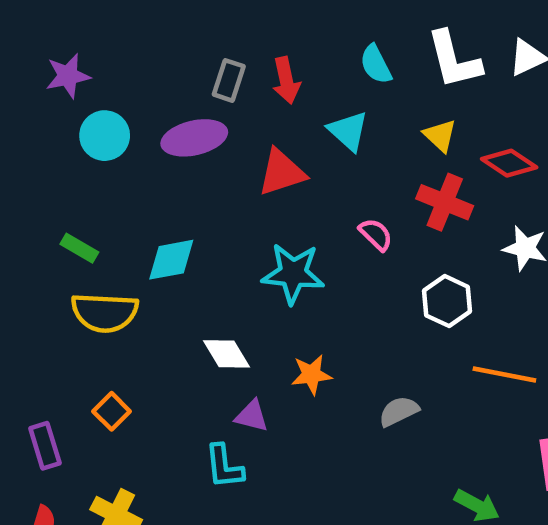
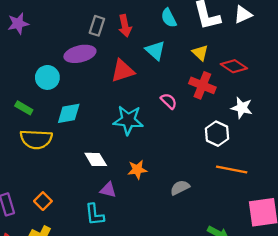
cyan circle: (105, 136) -> (47, 77), moved
white hexagon: (447, 301) -> (217, 134), moved
orange square: (112, 411) -> (43, 201), moved

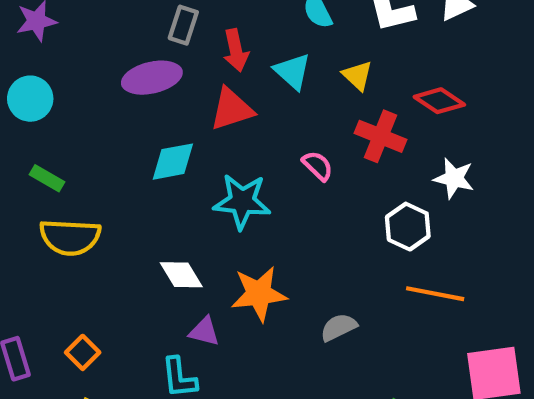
red arrow: (125, 26) -> (236, 50), moved
yellow triangle: (200, 53) -> (357, 76), moved
cyan circle: (47, 77) -> (30, 99), moved
cyan diamond: (69, 113) -> (173, 162), moved
orange star: (137, 170) -> (259, 294), size x1.5

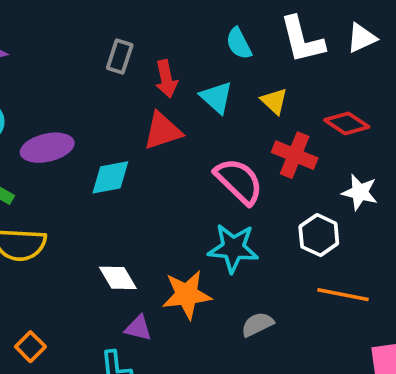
purple ellipse: (152, 78) -> (47, 148), moved
pink semicircle: (318, 166) -> (239, 181), size x1.8
cyan star: (242, 201) -> (233, 248), moved

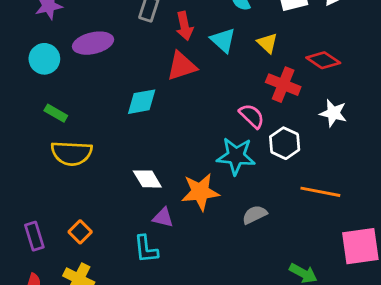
purple ellipse: (47, 148) -> (93, 43), moved
pink semicircle: (239, 181) -> (252, 116), moved, size x0.7
white hexagon: (319, 235) -> (285, 143), moved

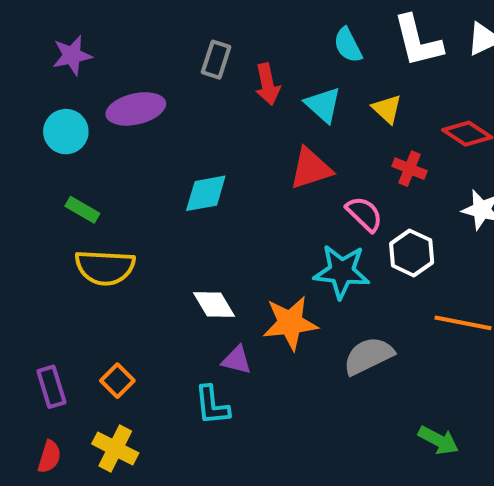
red triangle: (182, 66) -> (311, 169), moved
red cross: (283, 85) -> (410, 169), size x0.7
gray semicircle: (255, 215) -> (368, 356), size x1.4

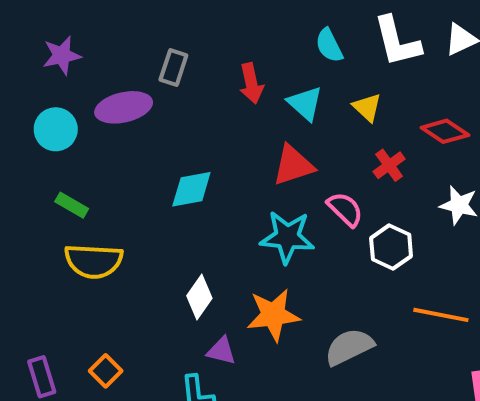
gray rectangle: (216, 60) -> (173, 67), moved
red cross: (410, 169) -> (389, 165), turned 32
cyan star: (342, 272) -> (287, 237), moved
white diamond: (214, 304) -> (199, 297), turned 66

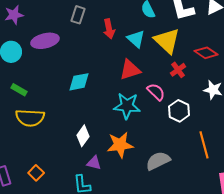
gray rectangle: (173, 67) -> (78, 15), moved
yellow triangle: (367, 107) -> (167, 41), size x1.8
orange line: (441, 315) -> (204, 145), turned 64

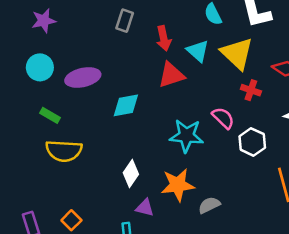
purple ellipse: (45, 41) -> (83, 77), moved
red triangle: (130, 70) -> (171, 75), moved
red cross: (178, 70) -> (251, 90), turned -35
gray semicircle: (158, 161) -> (209, 205), moved, size x0.7

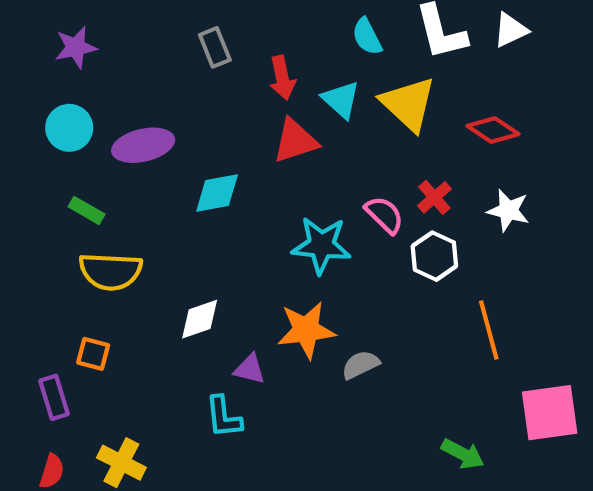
gray rectangle: (125, 21) -> (215, 47), turned -40
red cross: (251, 90) -> (434, 197), moved, turned 30
white diamond: (131, 174) -> (200, 319), moved, turned 36
orange square: (71, 220) -> (93, 354), moved, turned -30

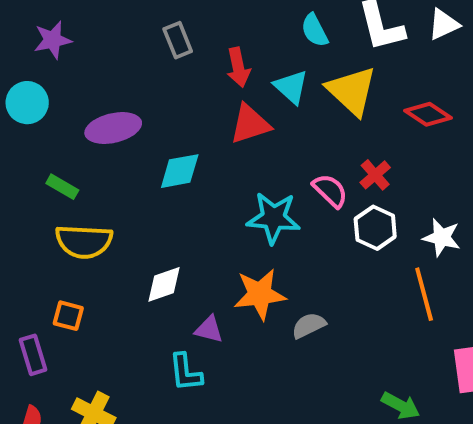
cyan circle: (69, 128) -> (27, 103), moved
white star: (508, 210) -> (442, 237), moved

